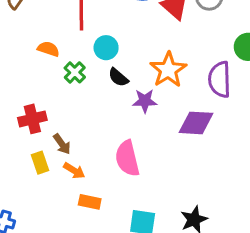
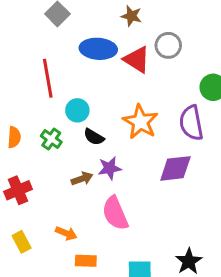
orange semicircle: (48, 49) -> (14, 137), moved, turned 85
purple star: (145, 101) -> (110, 168), moved
brown arrow: (62, 144) -> (82, 179), moved, turned -65
yellow rectangle: (40, 163) -> (22, 242), moved

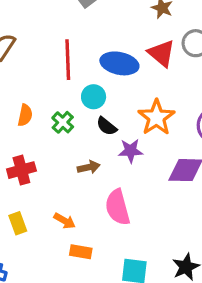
blue ellipse: (98, 49) -> (119, 63), moved
purple star: (110, 168) -> (131, 151), moved

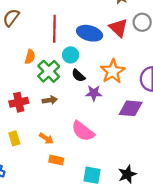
orange semicircle: (25, 115) -> (30, 57), moved
green cross: (63, 122) -> (49, 71), size x1.5
brown arrow: (89, 167) -> (50, 100), moved
pink semicircle: (118, 207) -> (83, 131), turned -40

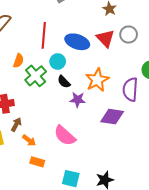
brown arrow: (50, 100) -> (16, 125), moved, turned -56

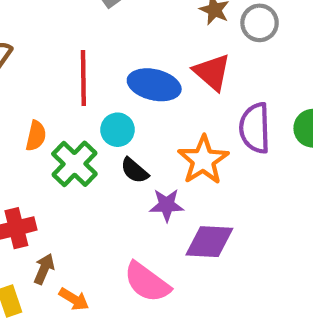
gray circle: (129, 35) -> (260, 23), moved
purple semicircle: (130, 89) -> (255, 128), moved
purple diamond: (112, 117) -> (209, 242), moved

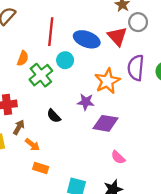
gray circle: (260, 23) -> (138, 22), moved
black semicircle: (135, 171) -> (54, 116), moved
pink semicircle: (147, 282) -> (118, 157), moved, size x0.6

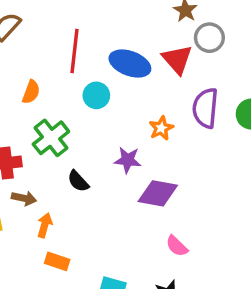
green cross: (41, 75) -> (51, 138), moved
orange star: (107, 81) -> (161, 128), size x0.6
brown arrow: (19, 127) -> (24, 198), turned 72
orange arrow: (32, 145) -> (45, 225), turned -112

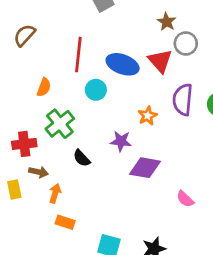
pink semicircle: (177, 246) -> (185, 199), moved

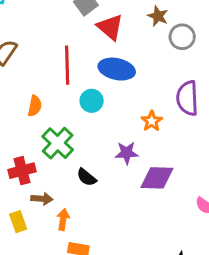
red triangle: (160, 61) -> (110, 27), moved

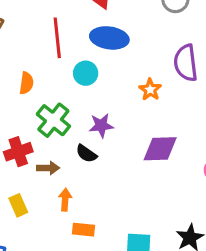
purple star: (127, 153) -> (101, 125), moved
brown arrow: (42, 199) -> (48, 168), moved

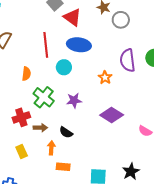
purple diamond: (160, 149) -> (112, 115), turned 35
black semicircle: (86, 154) -> (66, 132), moved

